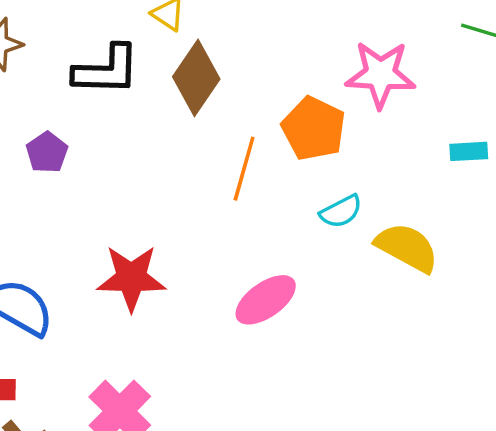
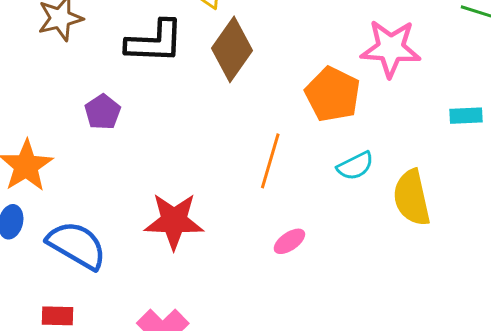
orange line: (244, 169) -> (270, 161), moved
yellow semicircle: (407, 247) -> (412, 198), turned -132
pink ellipse: (266, 300) -> (289, 241), size x0.6

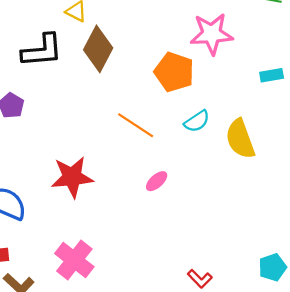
orange line: (270, 161) -> (136, 125), turned -66

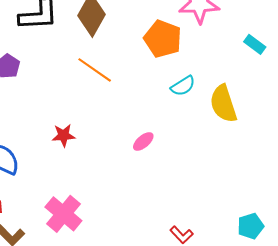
cyan rectangle: (272, 75) -> (255, 44), turned 45
orange line: (136, 125) -> (95, 70), moved
red star: (72, 177) -> (64, 135), size x0.6

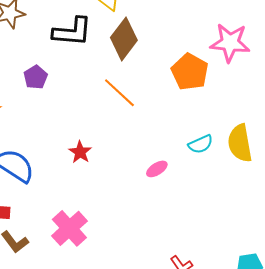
cyan semicircle: (183, 86) -> (201, 144), moved
red star: (64, 135) -> (80, 152), turned 30

